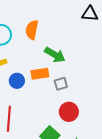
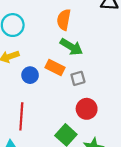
orange semicircle: (32, 30) -> (64, 20), moved
orange rectangle: (40, 74) -> (55, 67), turned 36

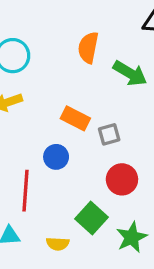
green arrow: (71, 47) -> (130, 73), moved
blue circle: (30, 75) -> (56, 157), moved

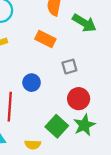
orange rectangle: (75, 118) -> (45, 39), moved
green star: (132, 237) -> (84, 125), moved

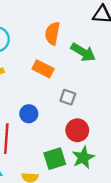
gray square: (69, 67) -> (68, 97), turned 35
green square: (57, 126) -> (55, 159), turned 30

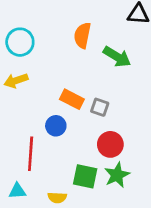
orange rectangle: (43, 69) -> (72, 99), moved
green square: (55, 159) -> (85, 176), turned 30

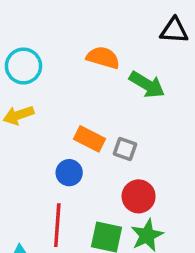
orange semicircle: (82, 35) -> (103, 58), turned 95
red line: (31, 154) -> (57, 225), moved

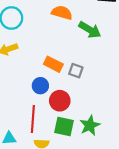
red circle: (139, 196) -> (60, 101), moved

